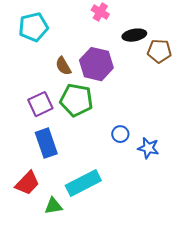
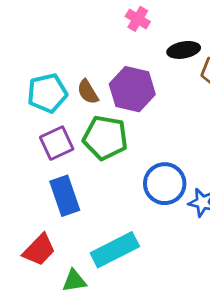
cyan pentagon: (33, 27) -> (47, 93), moved
blue circle: (120, 134) -> (165, 184), size x1.8

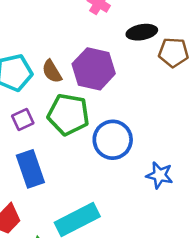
purple square: (57, 143) -> (23, 119), size x0.7
blue circle: (165, 184) -> (113, 140), moved

